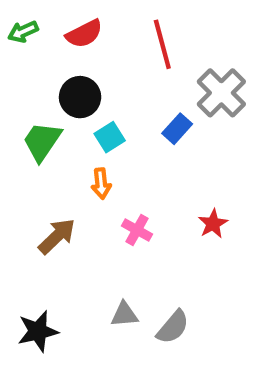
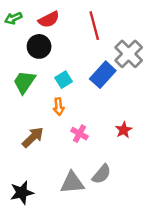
black circle: (80, 97) -> (39, 46), moved
blue rectangle: (177, 129) -> (103, 75), size x1.5
gray triangle: (124, 314) -> (72, 183), size x1.5
gray semicircle: (173, 327) -> (102, 174), moved

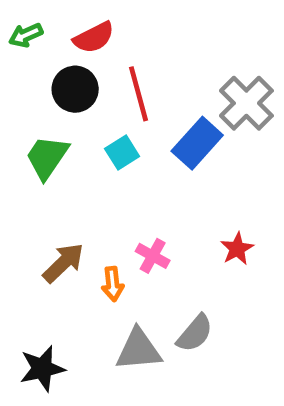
red line: (94, 26) -> (138, 94), moved
orange arrow: (59, 107) -> (113, 284), moved

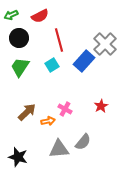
black circle: (75, 89) -> (19, 38), moved
orange arrow: (113, 284) -> (48, 121), turned -96
black star: (42, 369) -> (18, 157), turned 30

